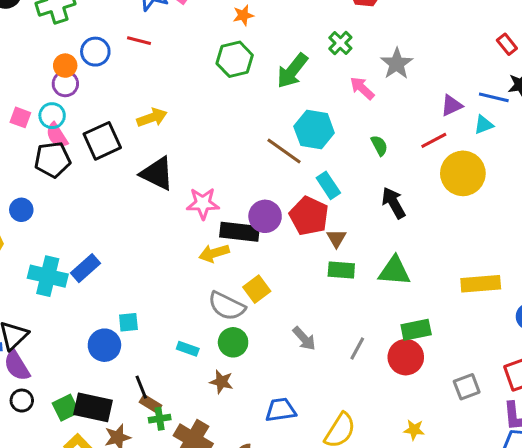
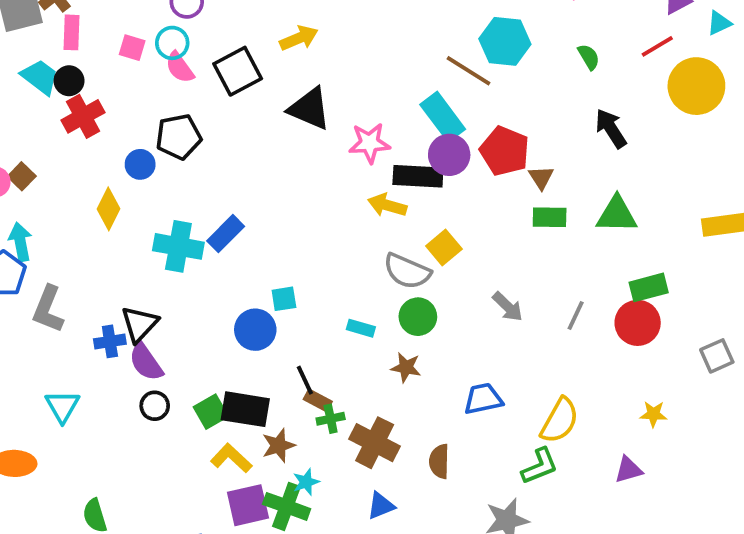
black pentagon: (53, 160) -> (179, 137), moved
cyan rectangle: (328, 185) -> (443, 117), moved, size x1.4
yellow arrow: (214, 253) -> (387, 205), turned 36

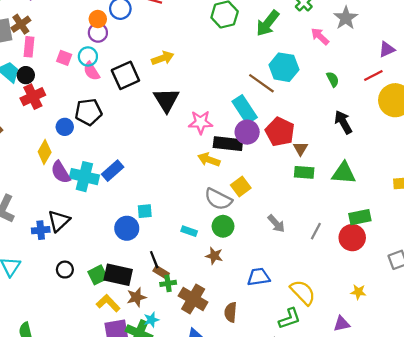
black triangle: (309, 109) -> (166, 100), turned 32
purple semicircle: (146, 362) -> (61, 172), moved
yellow semicircle: (560, 420) -> (303, 292), turned -76

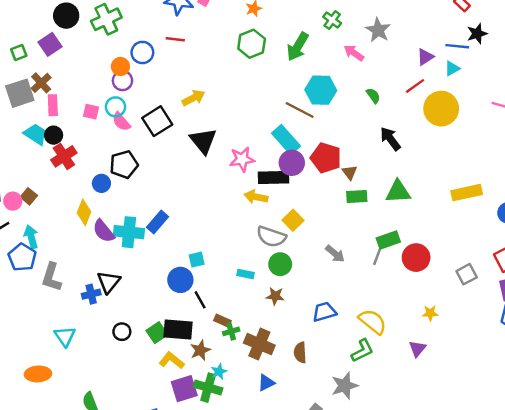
green rectangle: (360, 217) -> (388, 240), moved
black line: (154, 260) -> (200, 300), moved
purple triangle: (342, 324) -> (417, 349), turned -30

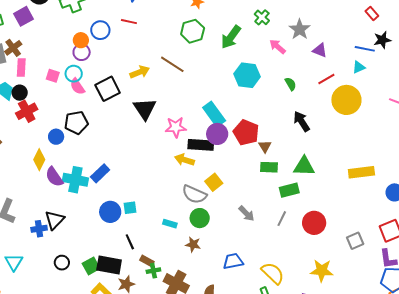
purple triangle: (425, 57) -> (320, 50), moved, turned 49
brown line: (300, 110) -> (172, 64), moved
green rectangle: (388, 240) -> (289, 190), moved
blue circle: (180, 280) -> (110, 212), moved
yellow star: (430, 313) -> (322, 271), size x1.6

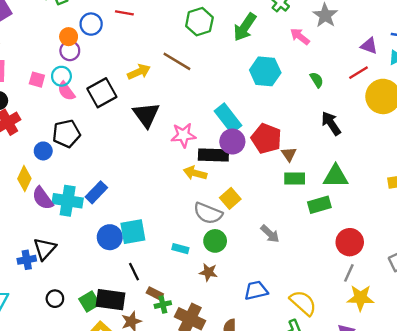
purple triangle: (320, 50) -> (369, 46), moved
cyan square: (130, 208) -> (133, 232), size x1.6
gray line: (282, 219) -> (349, 273), moved

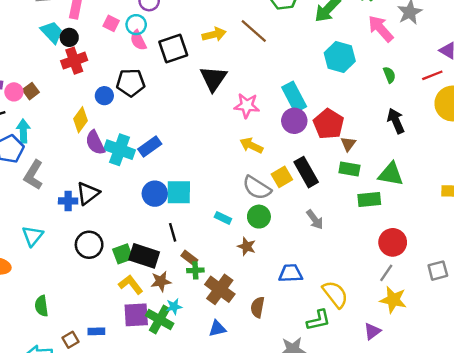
pink arrow: (300, 36) -> (381, 29), size x1.4
black rectangle: (213, 155) -> (306, 172), moved, turned 48
black circle: (55, 299) -> (89, 245), size x1.5

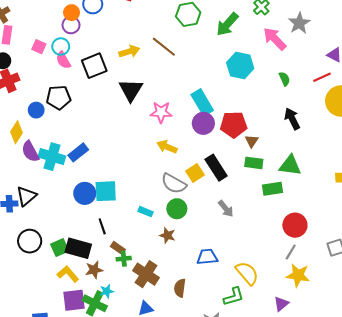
red pentagon: (329, 124) -> (234, 125), turned -30

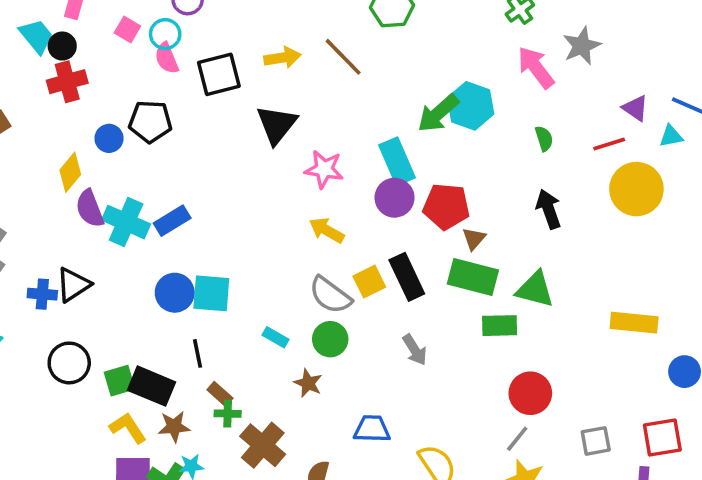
green arrow: (227, 24) -> (438, 113), moved
green rectangle: (254, 163) -> (473, 277), size x1.5

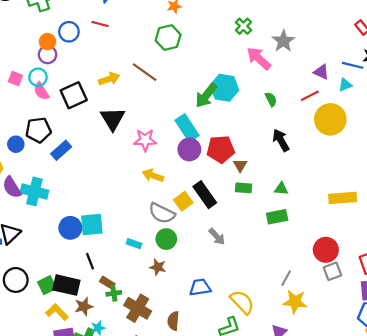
blue rectangle: (172, 221) -> (61, 150), moved
green rectangle: (473, 277) -> (244, 188), size x0.6
green triangle: (535, 289) -> (281, 189), size x0.6
green rectangle: (500, 326) -> (277, 217), moved
red circle: (530, 393) -> (326, 250), moved

